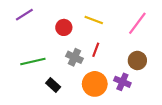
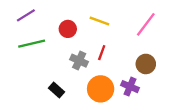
green line: (33, 62) -> (32, 44), moved

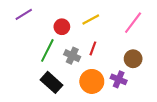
yellow line: (99, 21) -> (91, 20), turned -48
green line: (32, 44) -> (47, 50), moved, turned -50
black rectangle: (56, 90) -> (52, 82), size x1.5

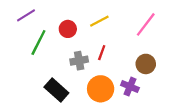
green line: (47, 50) -> (38, 43), moved
gray cross: (72, 56) -> (79, 61), turned -35

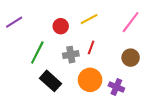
purple line: (26, 15) -> (14, 22), moved
green line: (38, 43) -> (37, 53), moved
purple cross: (130, 87) -> (116, 87), moved

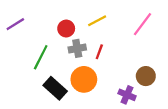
gray cross: (71, 55) -> (77, 48), moved
brown circle: (131, 58) -> (146, 76), moved
orange circle: (90, 80) -> (84, 79), moved

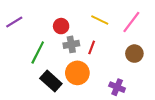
yellow line: (97, 21) -> (100, 20), moved, turned 54
brown circle: (146, 76) -> (134, 54), moved

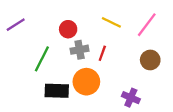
black rectangle: (51, 81) -> (57, 91), turned -40

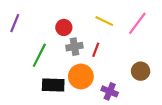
purple line: (16, 25) -> (15, 23), turned -36
brown circle: (150, 60) -> (141, 71), moved
purple cross: (131, 98) -> (110, 91), moved

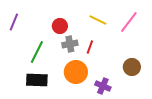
black rectangle: (53, 85) -> (37, 80), moved

